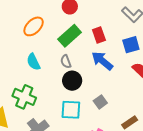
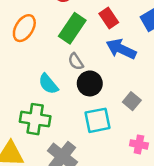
cyan semicircle: (33, 62) -> (48, 84), moved

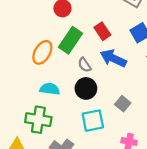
orange ellipse: (24, 28) -> (42, 52), moved
gray semicircle: (76, 62) -> (85, 65), moved
cyan semicircle: (48, 84) -> (50, 89), turned 138

